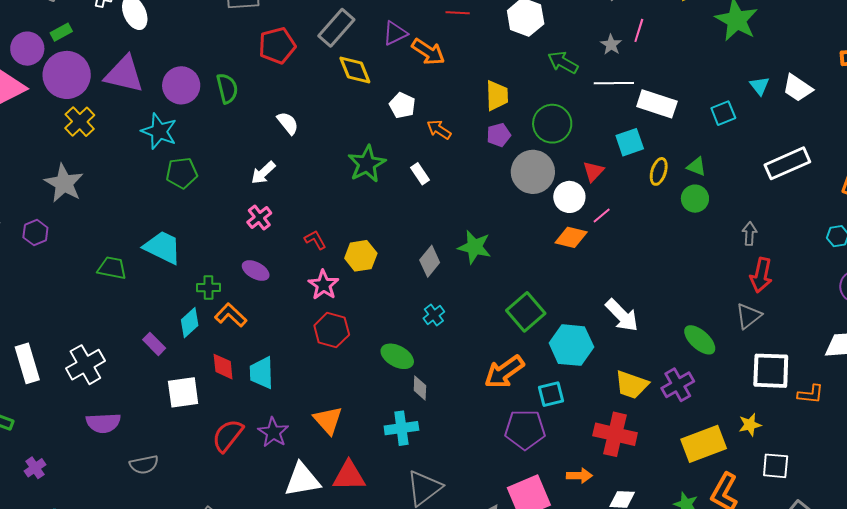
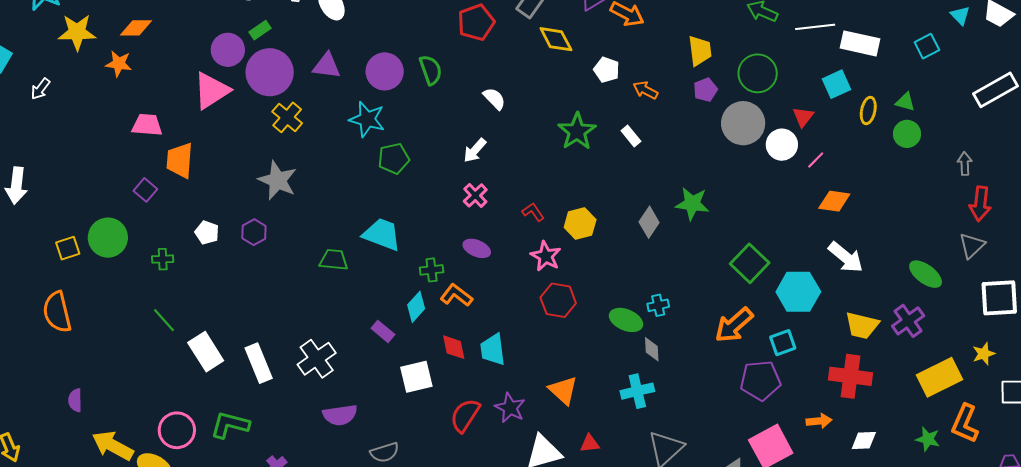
purple triangle: (124, 74) -> (327, 66), size x0.7
orange diamond: (571, 237) -> (834, 201), moved
cyan cross: (434, 315) -> (658, 305), moved, turned 30
red triangle: (349, 476) -> (590, 444), size x0.6

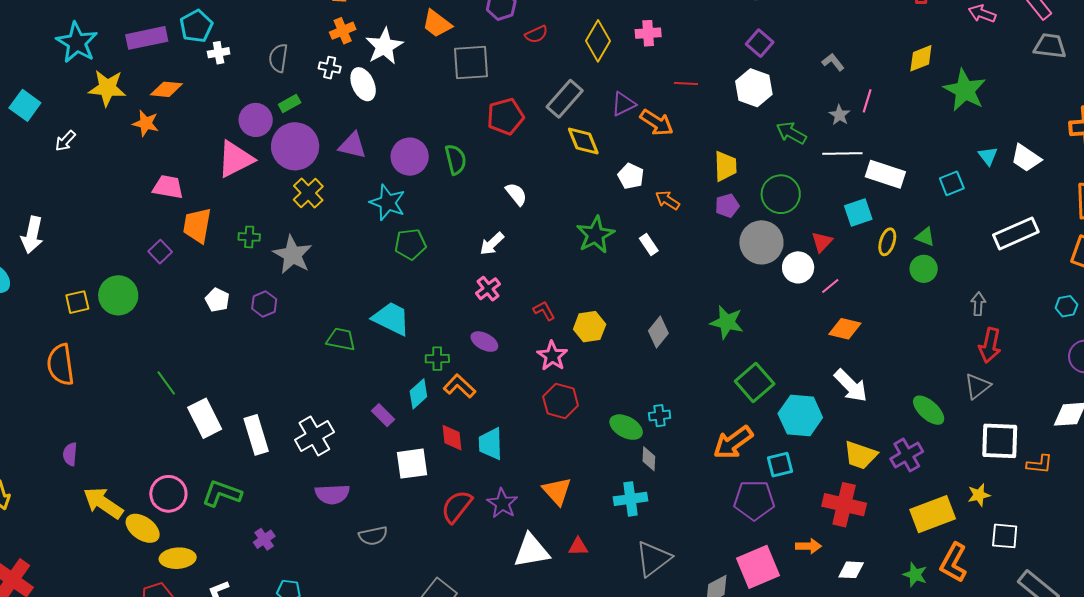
green star: (692, 204) -> (727, 322), moved
green cross: (163, 259) -> (249, 237), moved

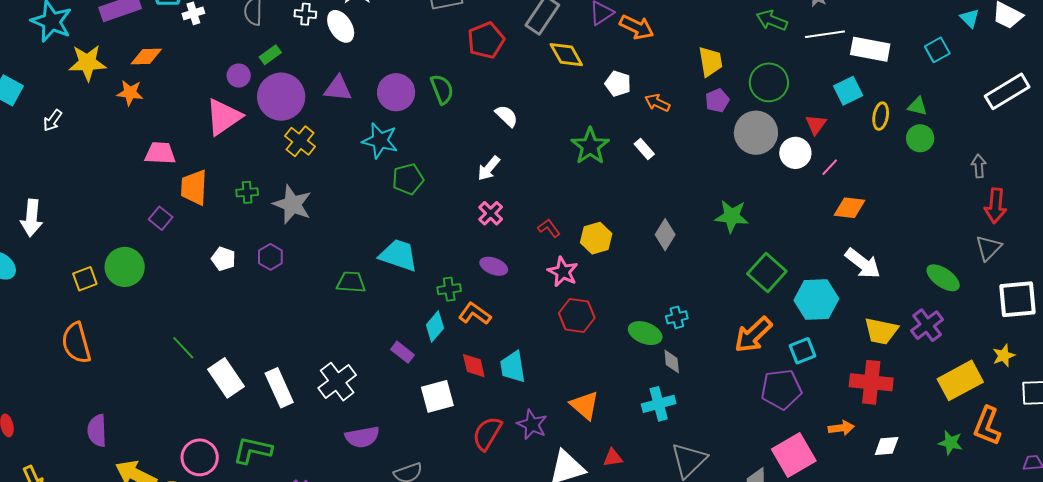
purple circle: (256, 120) -> (239, 76), size x0.7
purple semicircle: (70, 454) -> (97, 431), size x1.4

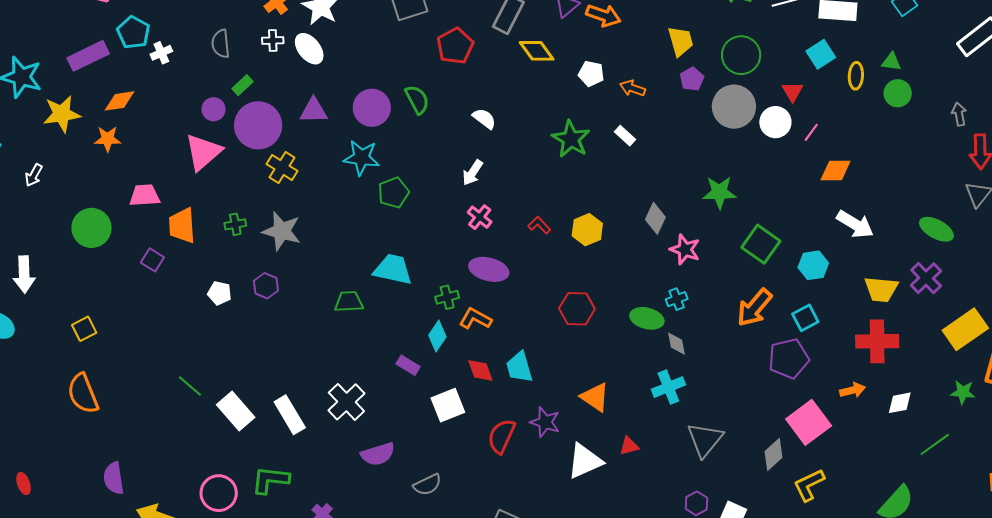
purple ellipse: (494, 266) -> (489, 269), size x1.4
green circle: (125, 267) -> (91, 228), moved
pink star: (563, 272) -> (685, 250), moved
cyan hexagon: (816, 299) -> (813, 265), size x0.7

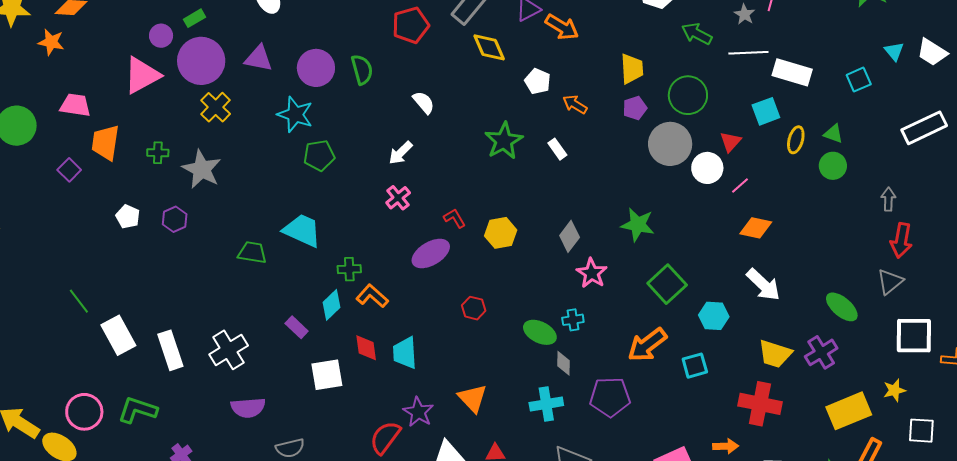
purple ellipse: (489, 269) -> (431, 253), moved, turned -57
red hexagon: (577, 309) -> (474, 308), size x0.7
purple pentagon: (789, 358) -> (610, 397), moved
red semicircle: (502, 436) -> (385, 437), moved

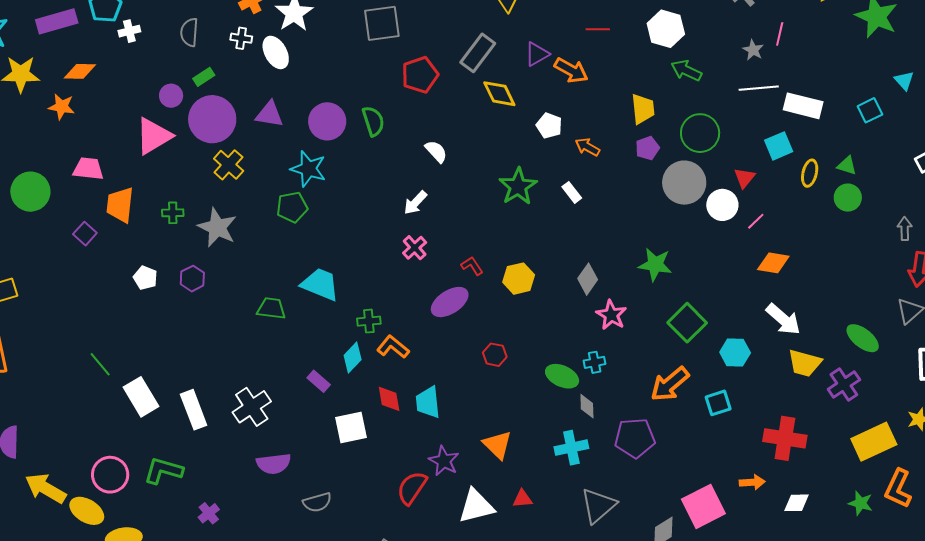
green arrow: (697, 34) -> (686, 71), moved
green pentagon: (319, 155) -> (292, 207), moved
yellow trapezoid: (775, 354) -> (805, 363), moved

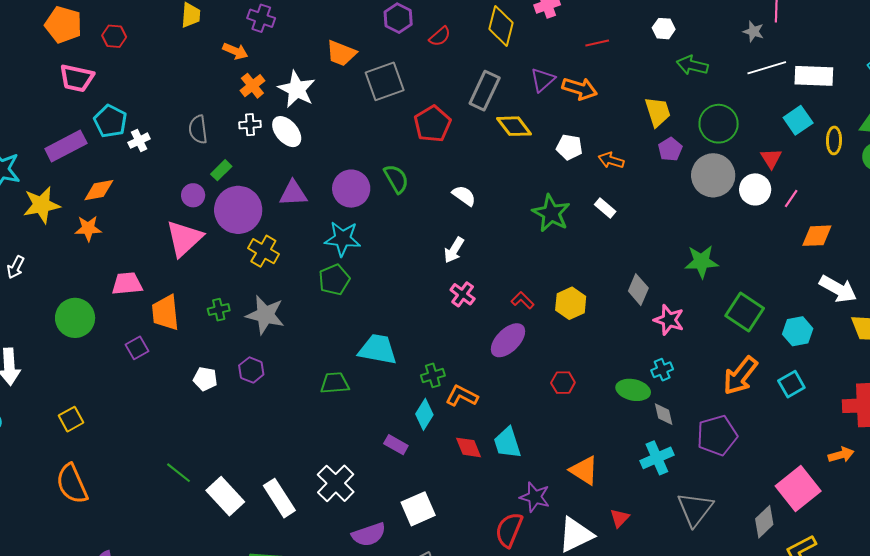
white hexagon: (666, 29) -> (664, 29), size x0.6
purple square: (85, 234) -> (137, 348), turned 30
white square: (351, 427) -> (418, 509), moved
red triangle: (523, 499) -> (620, 518), turned -30

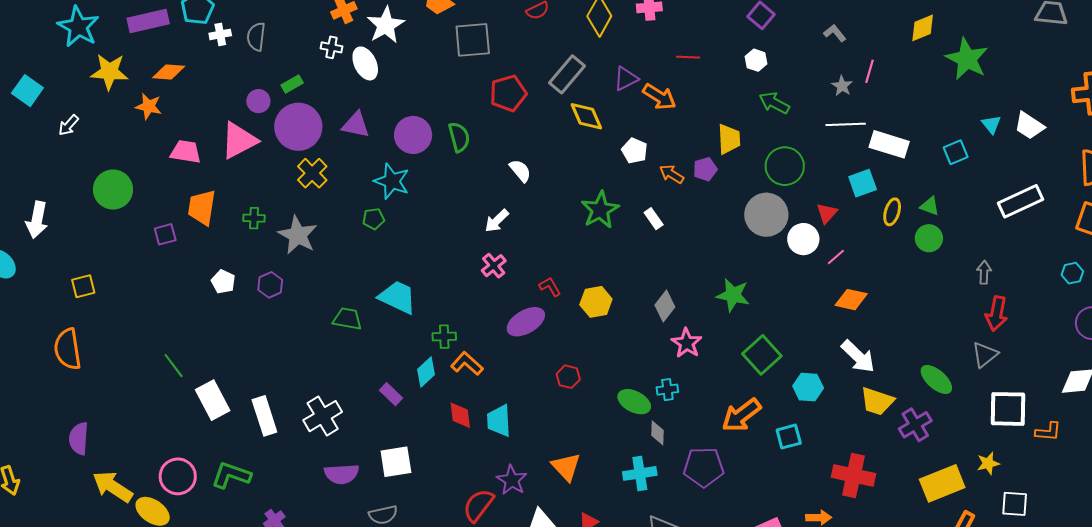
gray semicircle: (198, 129) -> (256, 37), moved
purple pentagon: (670, 149) -> (705, 169), moved
green pentagon: (334, 280) -> (373, 219), size x0.7
pink trapezoid: (127, 284) -> (186, 152), moved

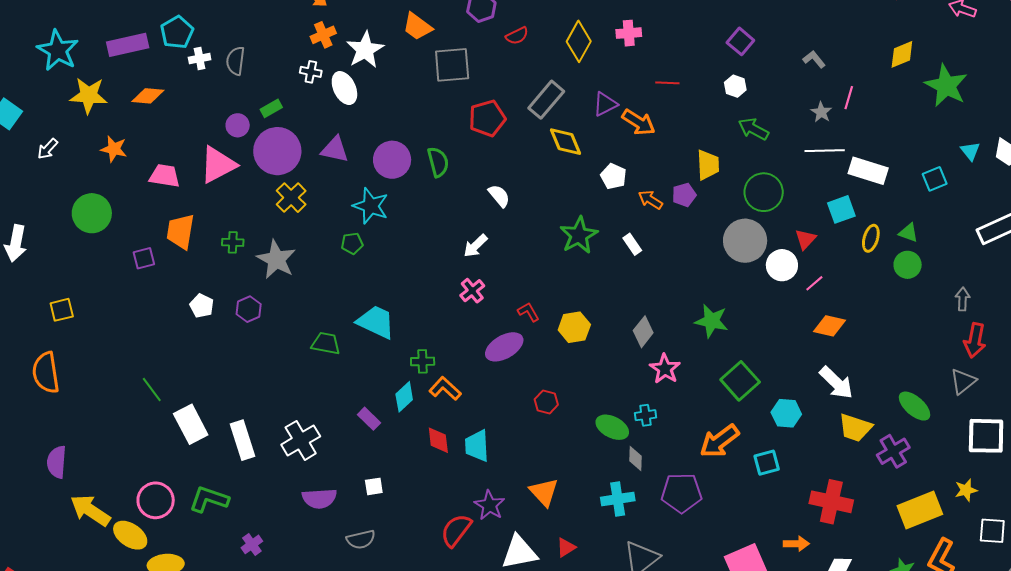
orange star: (149, 106) -> (114, 149), moved
white square: (396, 462) -> (374, 486), size x0.6

